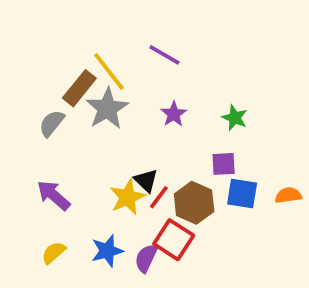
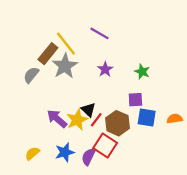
purple arrow: (54, 195) -> (57, 119), moved

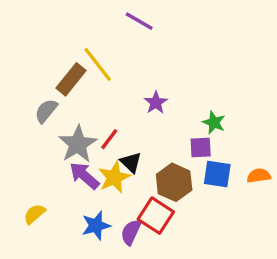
purple line: (100, 33) -> (139, 21), moved
gray star: (65, 66) -> (78, 144), moved
green star: (142, 72) -> (214, 123), moved
red line: (96, 120) -> (109, 139), moved
yellow semicircle: (32, 153) -> (34, 214), moved

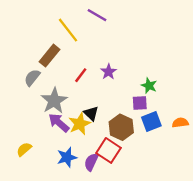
yellow line: (98, 64) -> (68, 30), moved
red line: (109, 139) -> (81, 75), moved
blue square: (217, 174) -> (151, 121), turned -30

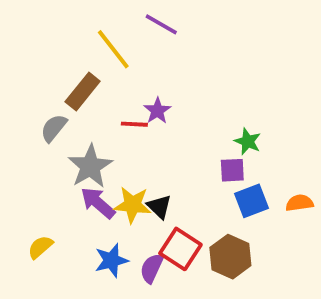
purple star: (109, 72) -> (157, 111), moved
red line: (81, 75) -> (134, 124), turned 56
black triangle: (91, 113) -> (159, 207), moved
yellow star: (80, 124) -> (132, 205), turned 30
brown hexagon: (121, 127) -> (230, 257), moved

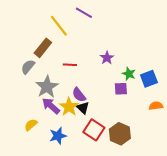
purple star: (157, 111) -> (107, 58), moved
blue square: (251, 201) -> (149, 79), moved
yellow star: (132, 205) -> (69, 107), turned 30
yellow semicircle: (40, 247) -> (31, 125), moved
purple semicircle: (152, 268) -> (79, 95), moved, turned -63

